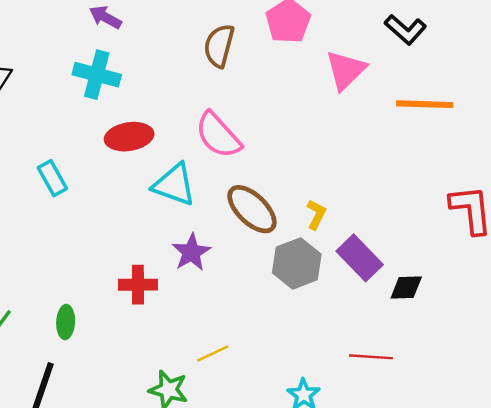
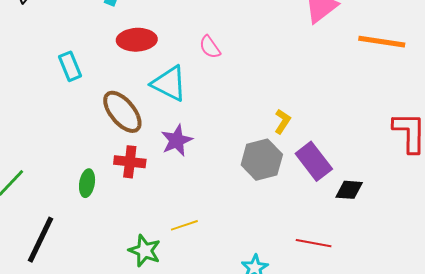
pink semicircle: (218, 135) -> (210, 47), size x0.6
brown ellipse: (252, 209) -> (122, 112), moved
green ellipse: (66, 322) -> (87, 183), moved

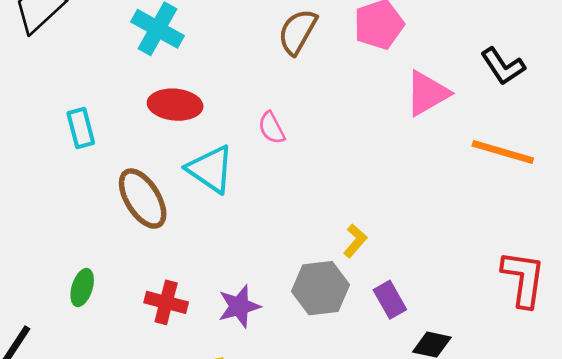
purple star: (177, 140) -> (239, 306), moved
purple rectangle: (314, 161) -> (390, 300), size x0.7
red cross: (130, 162) -> (166, 302), moved

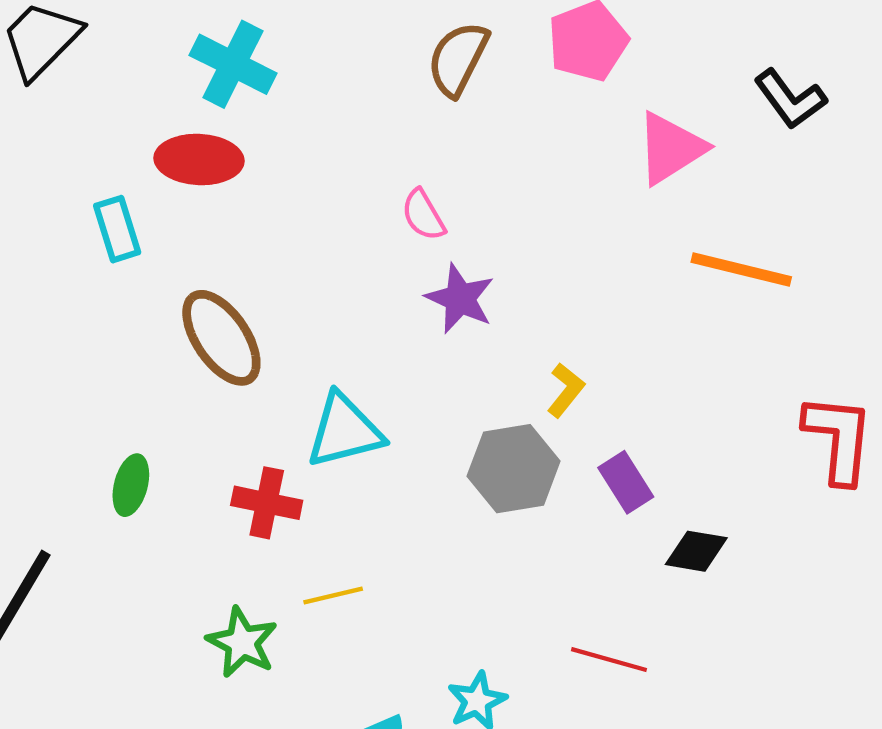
red ellipse: (175, 105) -> (199, 159), moved
orange line: (503, 152) -> (741, 269), moved
cyan triangle: (210, 169) -> (345, 431), moved, turned -46
purple star: (239, 306) -> (460, 299), moved, turned -30

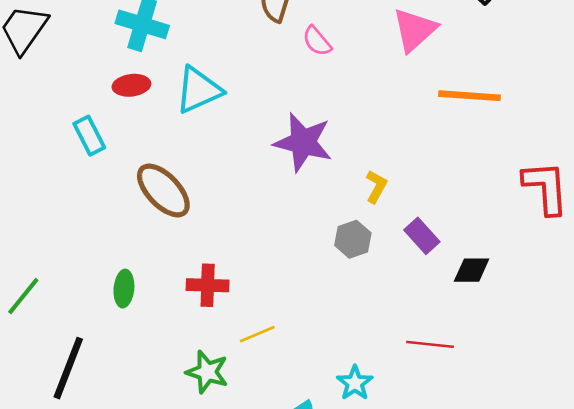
red ellipse: (199, 159) -> (131, 85), size x0.7
pink semicircle: (423, 215) -> (317, 41), moved
purple star: (460, 299) -> (303, 142), size x1.4
cyan triangle: (345, 431) -> (199, 90), moved
gray hexagon: (514, 469) -> (353, 239), size x0.7

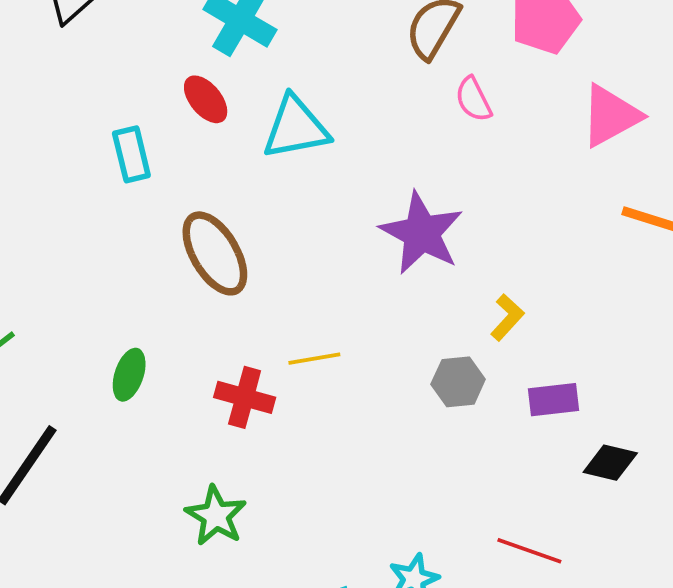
red ellipse: (131, 85) -> (206, 99), turned 44
purple rectangle: (422, 236) -> (554, 400), turned -68
yellow line: (257, 334) -> (314, 359), moved

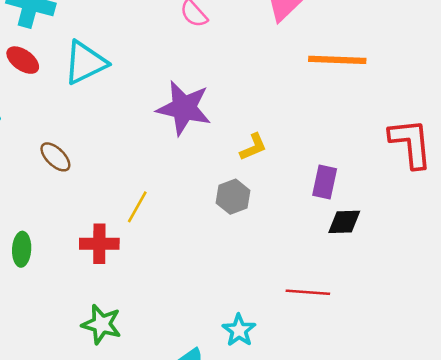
brown ellipse: (215, 253) -> (55, 157), size x0.6
yellow L-shape: (507, 317) -> (253, 147), turned 40
yellow line: (314, 359) -> (137, 207), turned -36
purple rectangle: (554, 400) -> (325, 182), moved, turned -56

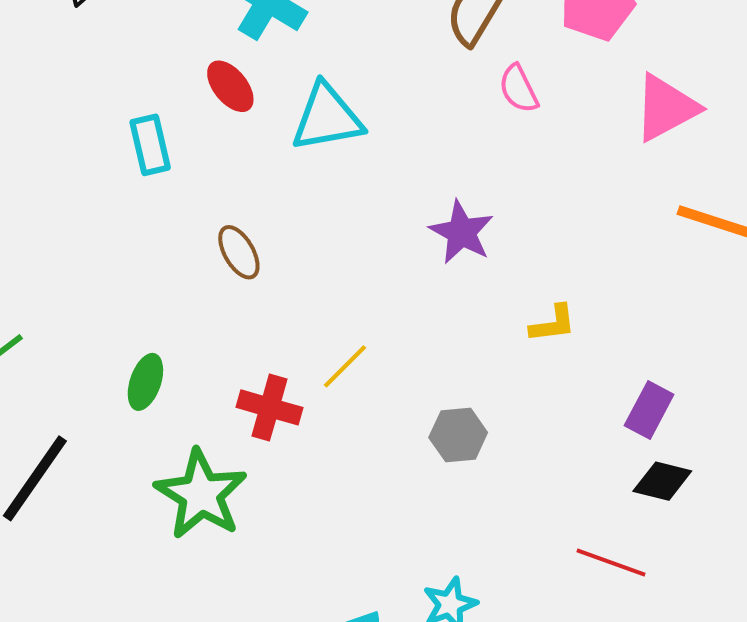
purple star: (184, 108) -> (462, 232), size x0.7
gray hexagon: (233, 197) -> (458, 435), moved
red line: (308, 292) -> (611, 563), moved
green star: (101, 324) -> (201, 494), moved, size x1.4

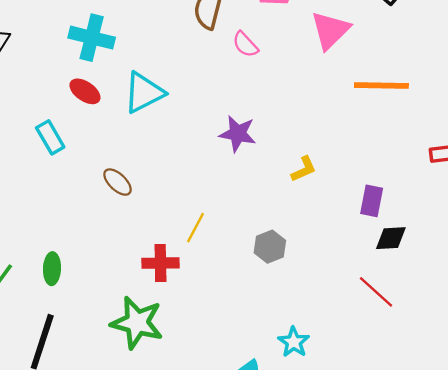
green ellipse: (145, 382) -> (52, 269), moved
red line: (611, 563) -> (376, 292), turned 39

